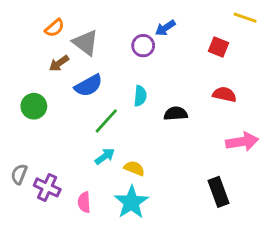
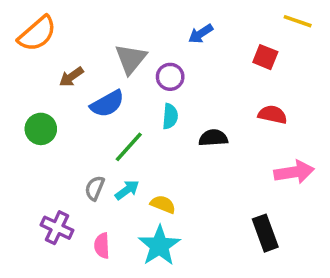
orange semicircle: (55, 28) -> (37, 34), moved, size x1.6
gray triangle: (86, 43) -> (131, 59), moved, turned 32
purple circle: (143, 46) -> (170, 77), moved
gray semicircle: (19, 174) -> (95, 188), moved

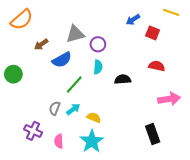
blue arrow: (201, 34) -> (133, 20), moved
gray triangle: (131, 59) -> (75, 34), turned 36
green circle: (41, 129) -> (13, 74), moved

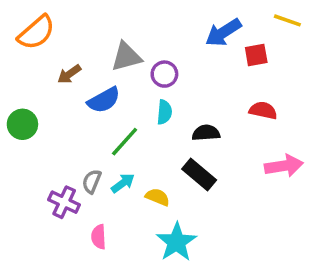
blue arrow: (133, 20) -> (223, 33), size x1.5
red square: (153, 33) -> (256, 55), turned -32
purple cross: (33, 131) -> (64, 202), moved
black rectangle: (153, 134) -> (199, 174), moved, turned -30
cyan star: (92, 141) -> (177, 242), moved

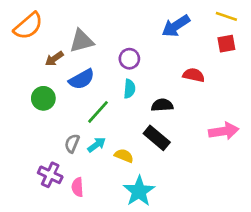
red square: (256, 55) -> (226, 44), moved
gray triangle: (126, 57) -> (82, 41), moved
red semicircle: (263, 110) -> (194, 75), moved
green circle: (22, 124) -> (43, 98), moved
purple cross: (64, 202) -> (50, 175), moved

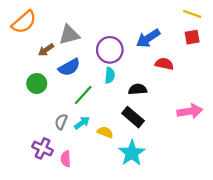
blue arrow: (176, 26) -> (148, 38), moved
purple circle: (129, 59) -> (110, 50), size x1.5
cyan star: (139, 191) -> (132, 153), moved

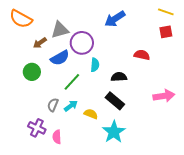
orange semicircle: (24, 22) -> (21, 19), turned 70
blue arrow: (148, 38) -> (115, 19), moved
purple circle: (110, 50) -> (82, 43), moved

